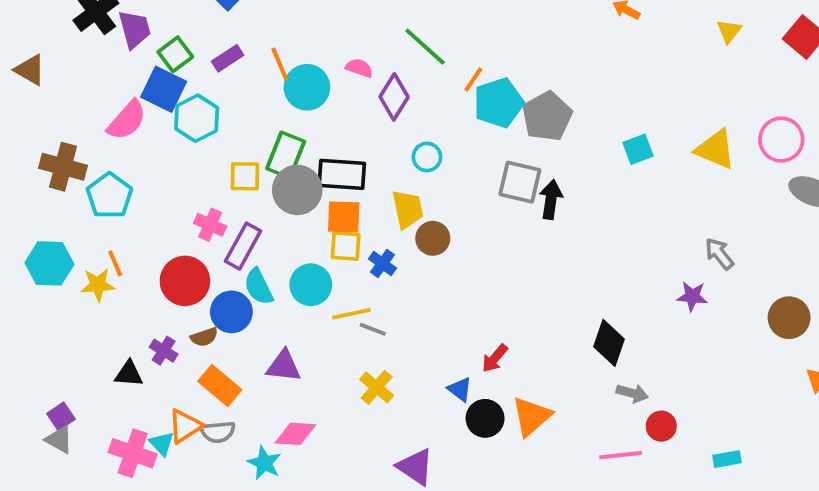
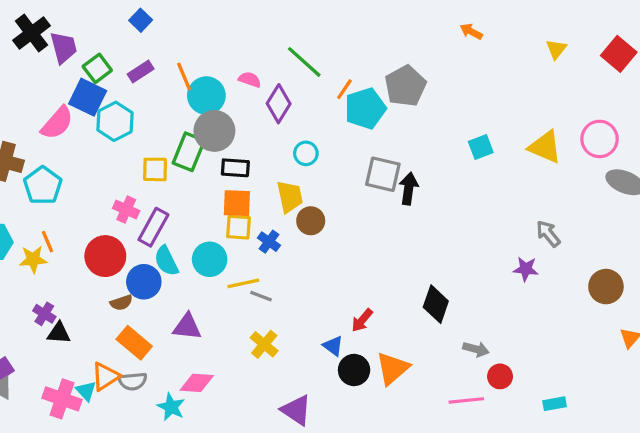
gray pentagon: (547, 116) -> (405, 86), moved
black rectangle: (342, 174) -> (235, 168), size x0.7
gray circle: (297, 190) -> (214, 131), moved
black diamond: (609, 343) -> (436, 304), moved
purple cross: (164, 351) -> (44, 314), moved

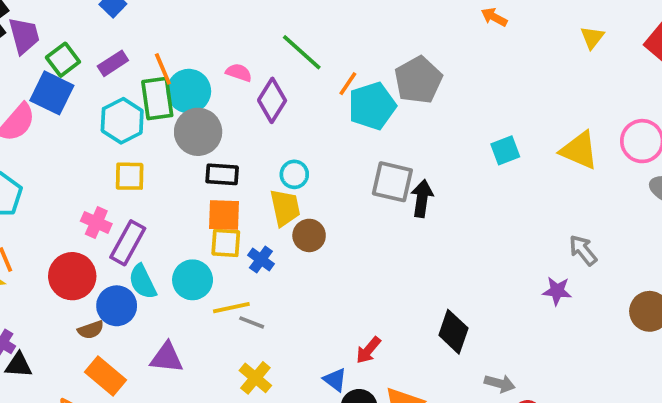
cyan hexagon: (115, 121) -> (122, 121), moved
green rectangle: (189, 152) -> (157, 99), moved, turned -30
cyan circle: (306, 153) -> (294, 174), moved

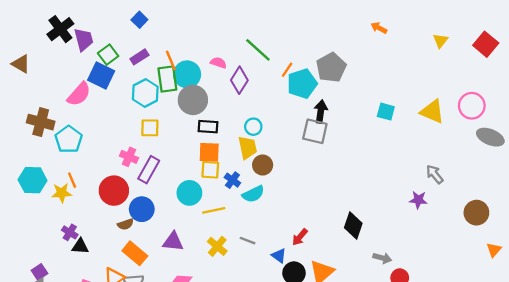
cyan square: (505, 150) -> (386, 112), turned 36
black arrow: (422, 198) -> (321, 112), moved
cyan semicircle: (143, 282) -> (253, 194), moved, turned -90
gray line: (252, 322) -> (248, 241), moved
yellow cross: (255, 378) -> (217, 246), moved

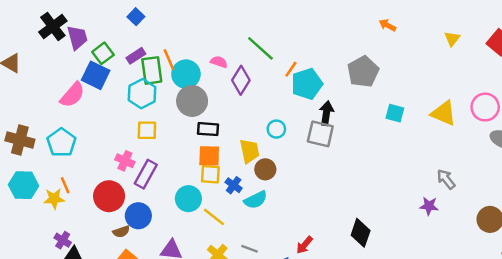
gray pentagon: (331, 67) -> (363, 72), moved
green rectangle: (167, 79) -> (152, 70), moved
brown cross: (41, 122) -> (20, 140), moved
cyan circle: (253, 127) -> (276, 129), moved
yellow line: (214, 210) -> (214, 217), turned 50

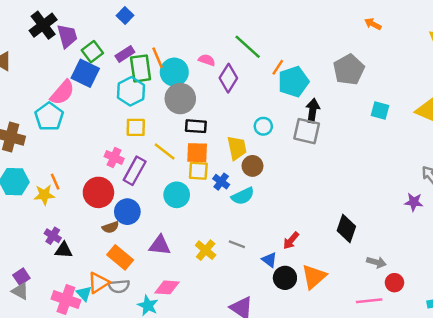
cyan pentagon: (61, 142) -> (49, 117), moved
yellow line: (214, 217) -> (165, 151), moved

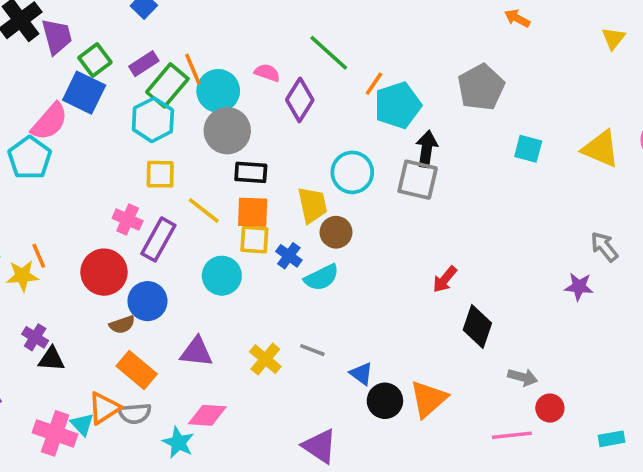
green rectangle: (141, 68) -> (167, 85), turned 48
cyan circle: (263, 126) -> (352, 172), size x1.5
red arrow: (291, 241) -> (445, 279), moved

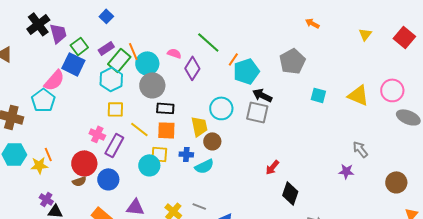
black arrow: (427, 149) -> (262, 95), turned -72
yellow square: (254, 239) -> (159, 154), moved
blue cross: (289, 256) -> (186, 154), turned -32
brown semicircle: (122, 325) -> (79, 181), moved

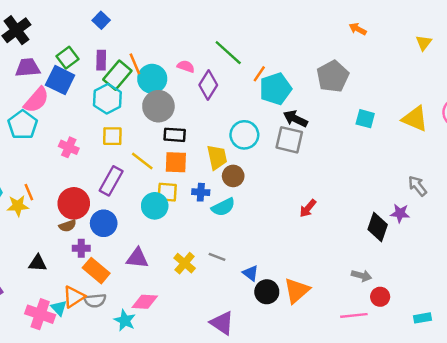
purple trapezoid: (58, 33) -> (28, 68), moved, turned -80
purple rectangle: (106, 48) -> (101, 60), turned -56
pink cross: (97, 134) -> (69, 147), moved
black diamond: (290, 193) -> (378, 227), moved
purple cross: (46, 199) -> (81, 248), moved, turned -32

